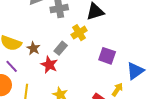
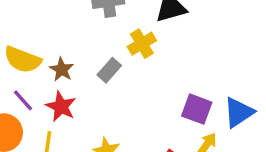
purple square: (107, 56) -> (197, 109), moved
red star: (49, 65) -> (61, 107), moved

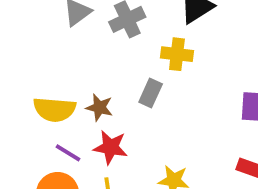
yellow cross: (142, 44) -> (177, 54), turned -36

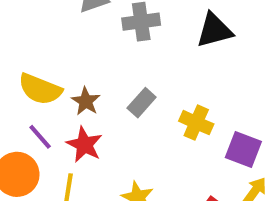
yellow cross: (177, 54) -> (196, 123), moved

